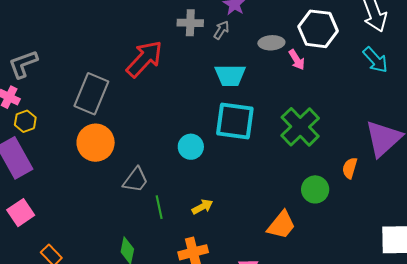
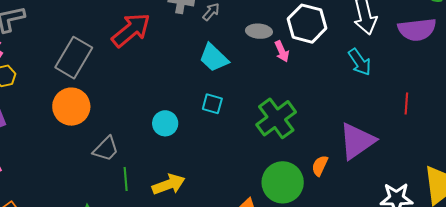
cyan trapezoid: (230, 75) -> (214, 58), turned 36
cyan square: (235, 121) -> (212, 104), size x0.5
green circle: (315, 189) -> (283, 182), size x1.5
yellow arrow: (202, 207) -> (169, 184), size x1.5

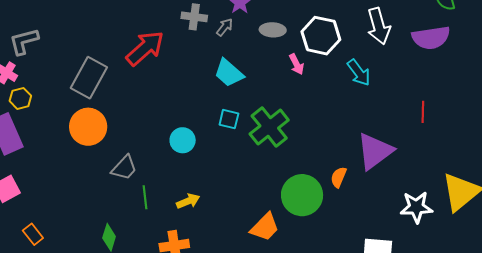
gray ellipse: (259, 31) -> (273, 30), moved
cyan arrow: (360, 62) -> (359, 73), moved
green cross: (276, 118) -> (269, 127), moved
yellow arrow: (169, 184) -> (188, 201), size x0.7

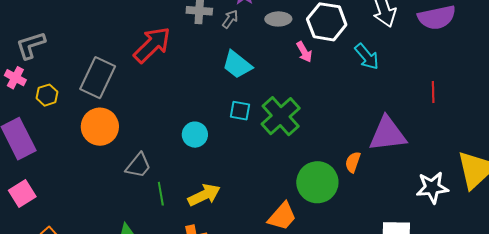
yellow hexagon: (20, 98) -> (47, 95), moved
purple triangle: (375, 151) -> (388, 134), turned 33
yellow arrow: (188, 201) -> (204, 195), size x1.4

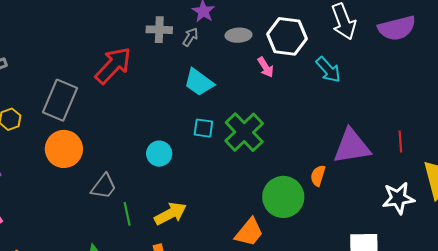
red line: (433, 92) -> (400, 141), moved

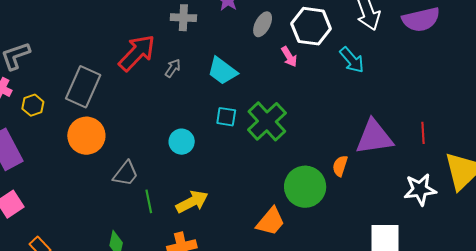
gray ellipse: (238, 35) -> (263, 24), turned -60
gray arrow: (190, 37) -> (173, 68), moved

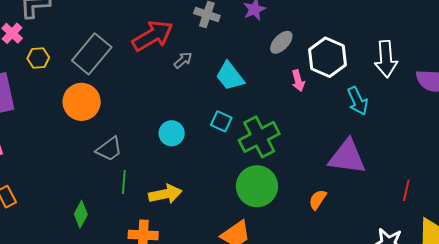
purple triangle: (374, 137) -> (347, 157), moved
green circle: (305, 187) -> (257, 186), moved

